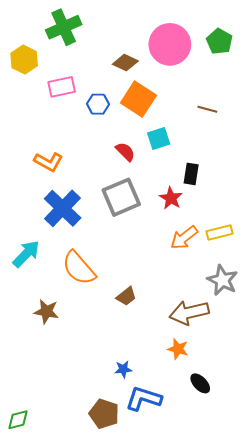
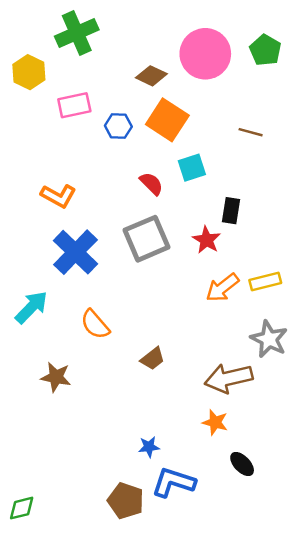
orange semicircle: (79, 268) -> (95, 324), size x0.7

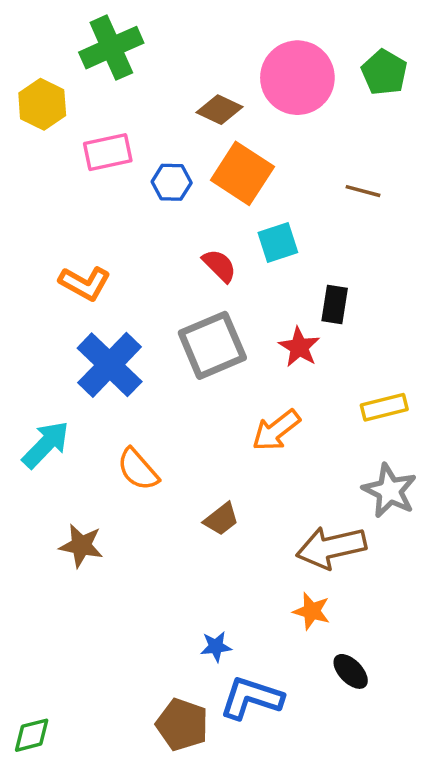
orange arrow: (222, 288) -> (276, 430), moved

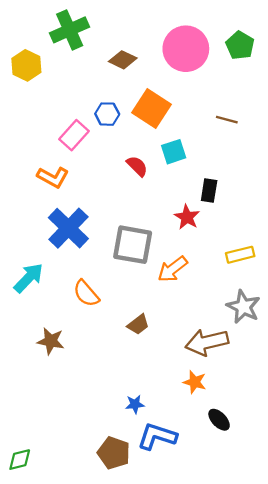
brown diamond: (219, 110) -> (123, 60), moved
pink rectangle: (108, 152) -> (74, 135), moved, turned -36
gray square: (212, 345) -> (133, 245), moved, turned 33

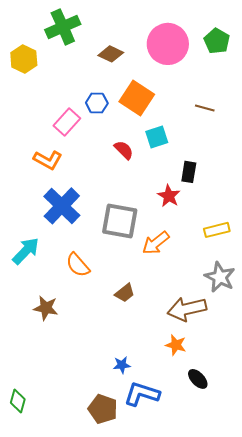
green diamond: (20, 460) -> (18, 401), moved, turned -60

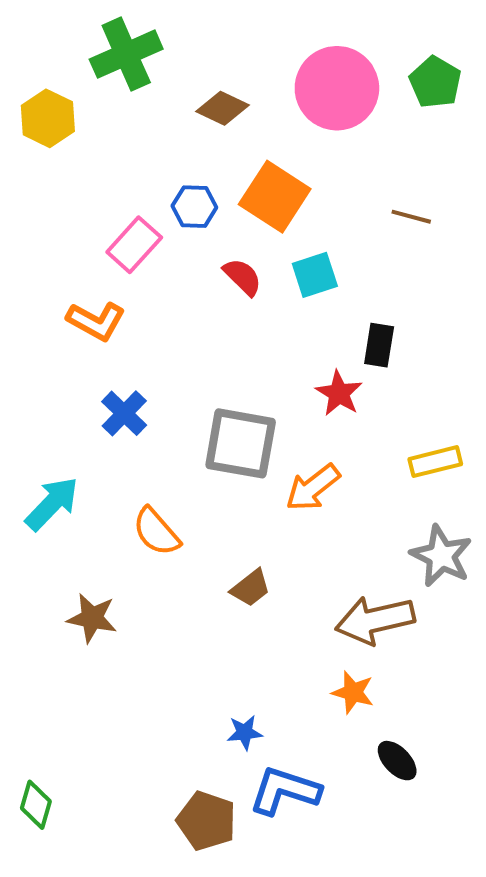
red semicircle: (124, 150) -> (243, 277), moved
blue cross: (62, 206) -> (124, 413), size x0.6

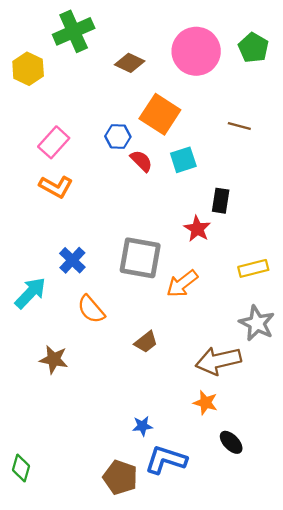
blue hexagon: (194, 207) -> (118, 136), moved
pink rectangle: (134, 245) -> (54, 142), moved
blue cross: (124, 413) -> (72, 260), moved

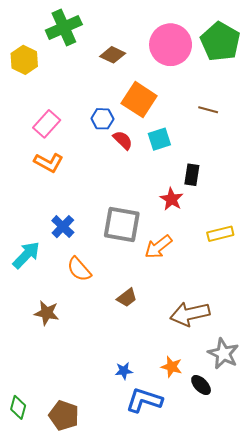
green pentagon: (253, 48) -> (220, 42), size x1.5
gray star: (257, 323) -> (223, 354), moved
orange star: (205, 403) -> (172, 367), moved
brown pentagon: (120, 477) -> (64, 416), moved

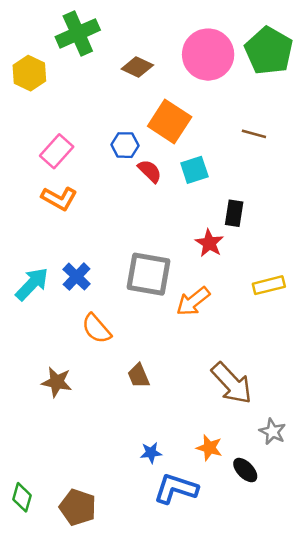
cyan arrow: (26, 255) -> (32, 284), moved
brown trapezoid: (127, 298) -> (139, 376), moved, turned 105
brown arrow: (190, 314) -> (232, 383), turned -120
gray star: (223, 354) -> (273, 432), size x0.7

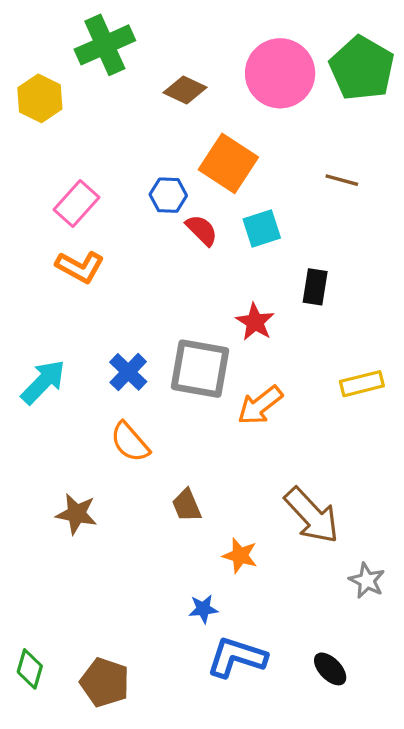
red star: (209, 243) -> (255, 322), moved
blue cross: (77, 277) -> (128, 372), moved
orange star: (209, 448) -> (240, 555), moved
black ellipse: (245, 470) -> (330, 669), moved

